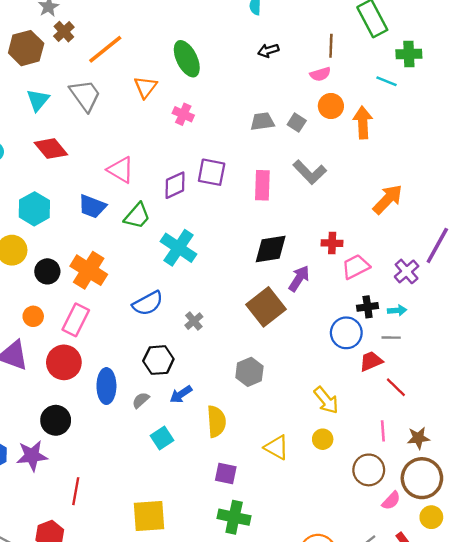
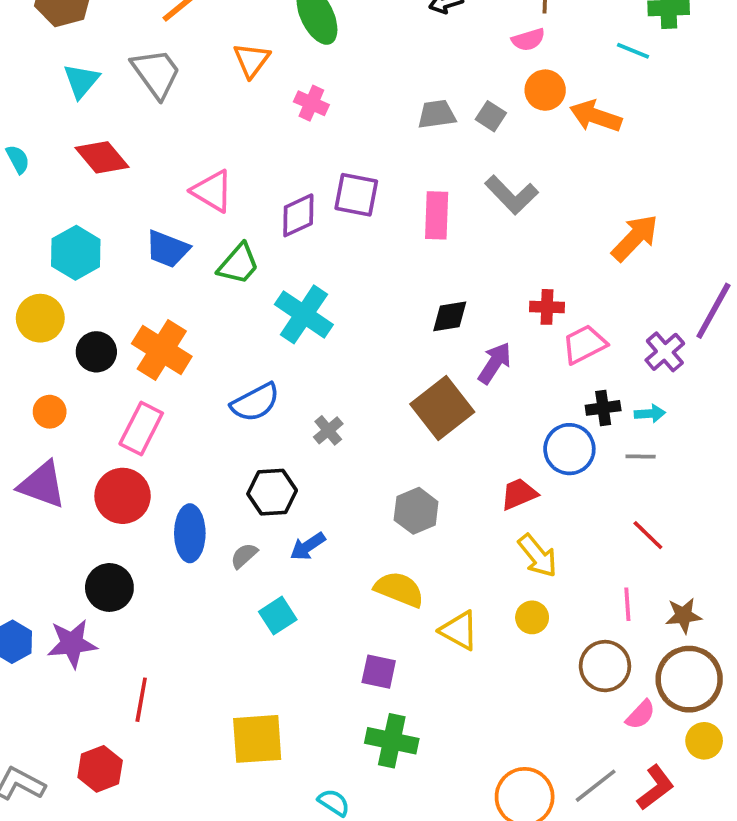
orange arrow: (363, 123) -> (596, 116), turned -68
black diamond: (271, 249) -> (450, 316), size x0.7
orange circle: (33, 316) -> (50, 412), moved
red trapezoid: (371, 361) -> (519, 494), moved
yellow semicircle: (216, 421) -> (399, 589), moved, turned -64

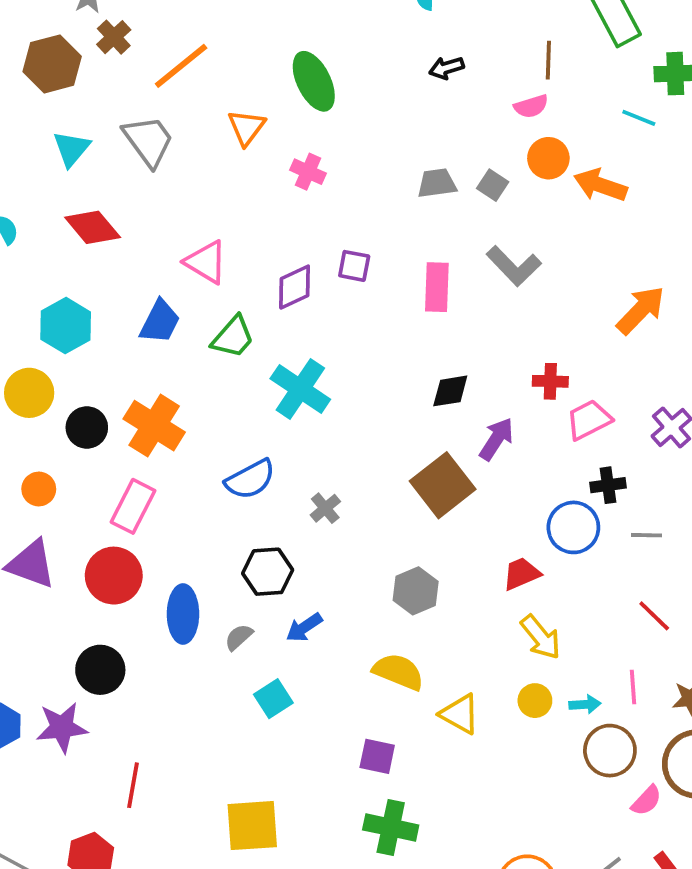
purple square: (356, 195) -> (354, 266), size x0.7
blue trapezoid: (167, 249) -> (160, 322), turned -84
cyan arrow: (650, 414) -> (585, 704), moved

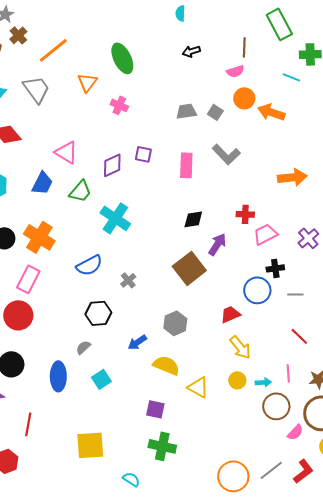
orange arrow: (641, 310) -> (292, 177), turned 40
blue ellipse: (183, 614) -> (58, 376), moved
blue arrow: (304, 627) -> (137, 342), moved

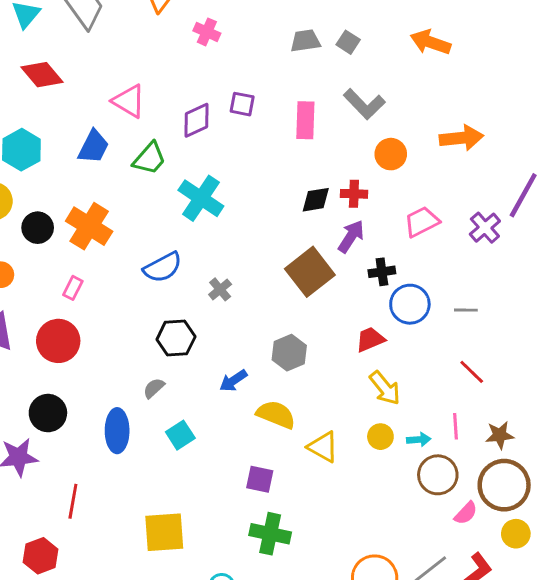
orange circle: (244, 98) -> (391, 154), moved
red cross: (245, 214) -> (354, 194), moved
black cross: (275, 268) -> (382, 272), moved
pink rectangle: (28, 279) -> (73, 288), size x0.6

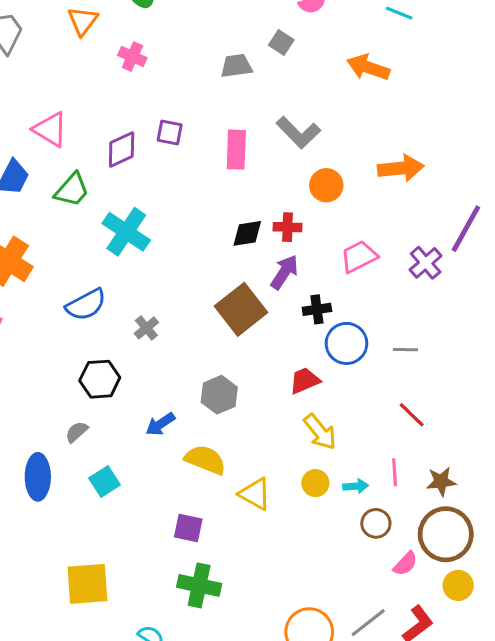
gray square: (348, 42) -> (281, 43), moved
brown circle: (438, 475) -> (376, 523), size x0.7

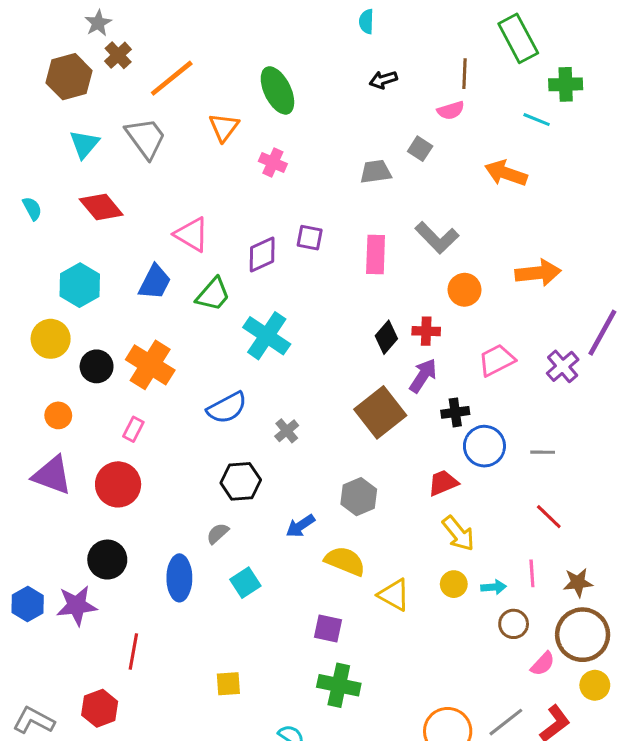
black diamond: (247, 233) -> (386, 337), turned -40
yellow square: (87, 584) -> (228, 684), size x0.6

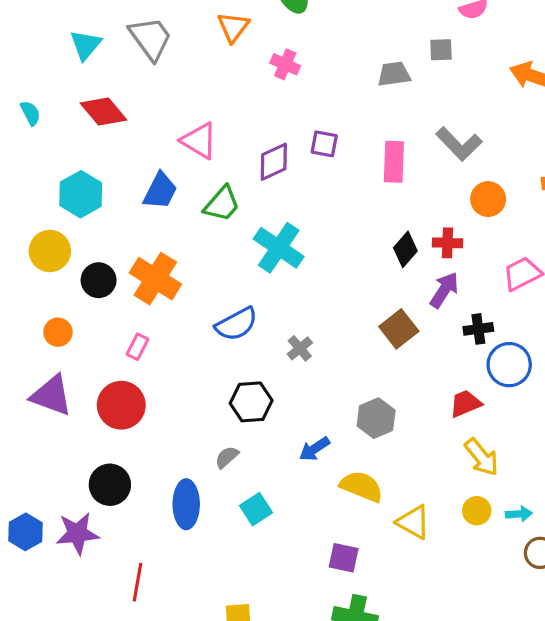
gray square: (420, 149) -> (441, 50), turned -35
brown square: (380, 412) -> (399, 329), size x0.7

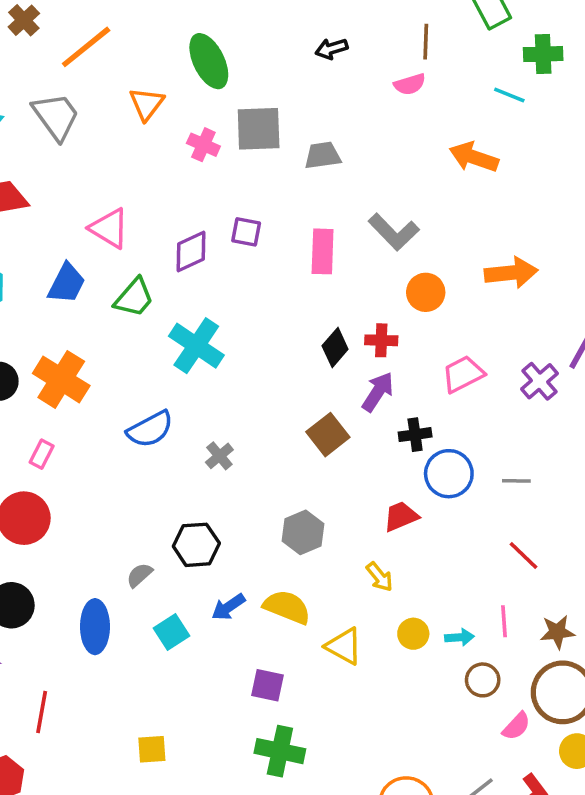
gray square: (441, 50) -> (259, 129), moved, size x1.8
black hexagon: (251, 402) -> (196, 545), moved
blue arrow: (314, 449) -> (228, 607), moved
yellow arrow: (482, 457) -> (379, 577), moved, size x0.7

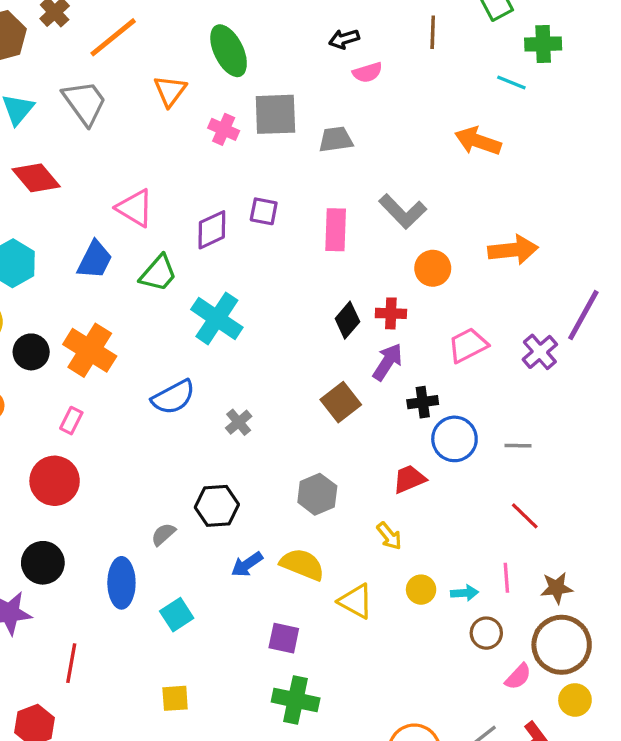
pink semicircle: (410, 84) -> (367, 72), moved
cyan square: (171, 632) -> (177, 615), moved

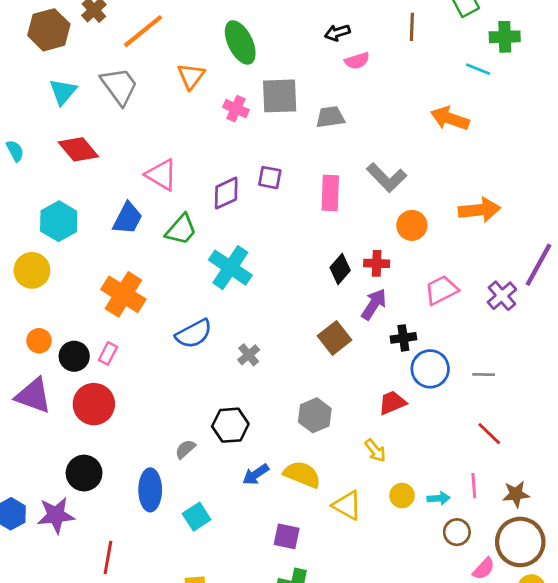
black circle: (31, 352) -> (74, 356), moved

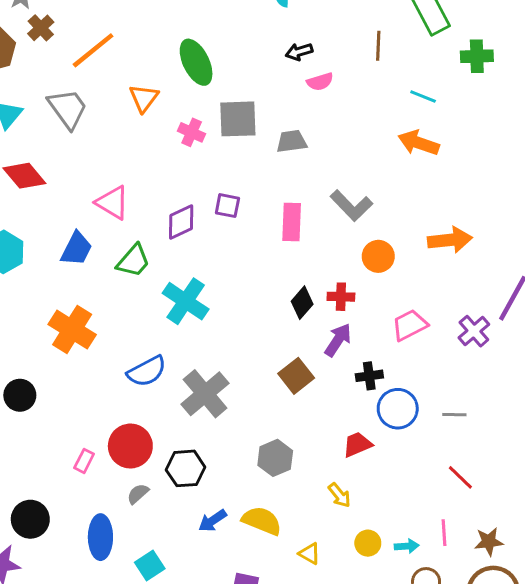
cyan line: (478, 69) -> (423, 97), moved
pink rectangle: (108, 353) -> (84, 461), moved
gray cross: (249, 355) -> (205, 394), size x2.0
red circle: (94, 404) -> (130, 446), moved
yellow triangle: (347, 505) -> (310, 554), size x0.7

